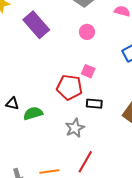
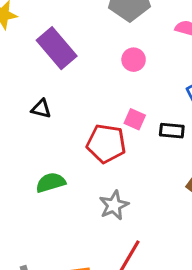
black triangle: (12, 103) -> (41, 109), moved
black rectangle: (94, 104) -> (172, 131), moved

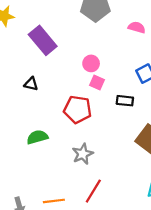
pink circle: (134, 60) -> (91, 63), moved
pink square: (135, 119) -> (97, 82), moved

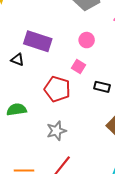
purple rectangle: (43, 40) -> (38, 41), moved, turned -40
pink circle: (91, 63) -> (87, 40), moved

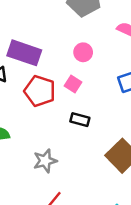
black rectangle: (102, 87) -> (80, 120), moved
red pentagon: (57, 89) -> (40, 91), moved

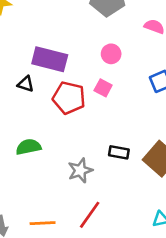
black rectangle: (80, 120) -> (119, 152), moved

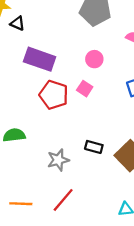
black triangle: (26, 84) -> (17, 23), moved

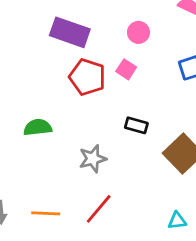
black rectangle: (94, 147) -> (136, 125), moved

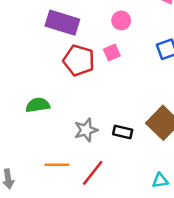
pink square: (126, 69) -> (112, 52), turned 35
black rectangle: (136, 125) -> (123, 132), moved
orange line: (46, 213) -> (57, 165), moved

